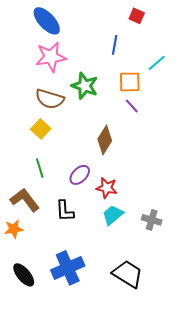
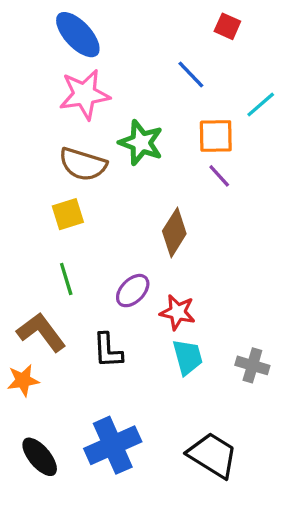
blue line: (115, 45) -> (191, 75), turned -54
yellow square: (41, 129) -> (68, 214), turned 30
cyan trapezoid: (113, 215) -> (188, 357), turned 115

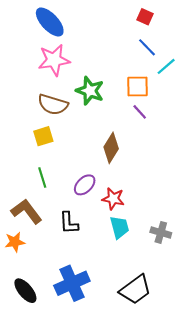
blue line: (191, 75) -> (147, 47), moved
black trapezoid: (212, 455) -> (135, 290), turned 112

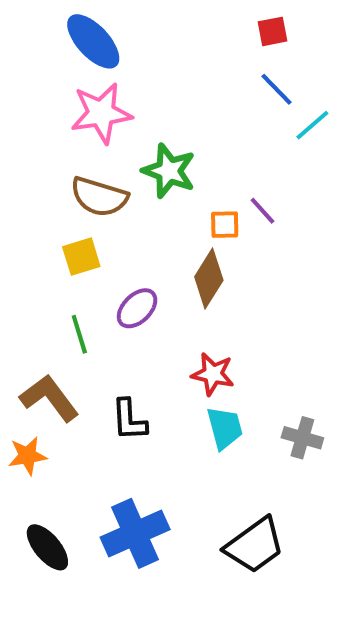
red square: (145, 17) -> (273, 31), turned -35
orange square: (138, 86) -> (225, 225), moved, size x0.7
purple ellipse: (85, 185) -> (137, 308), moved

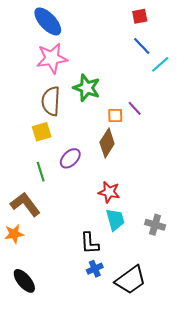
brown semicircle: (99, 197) -> (51, 101), turned 76
black L-shape: (129, 420) -> (90, 243), moved
blue cross: (135, 533) -> (95, 269), moved, size x0.5

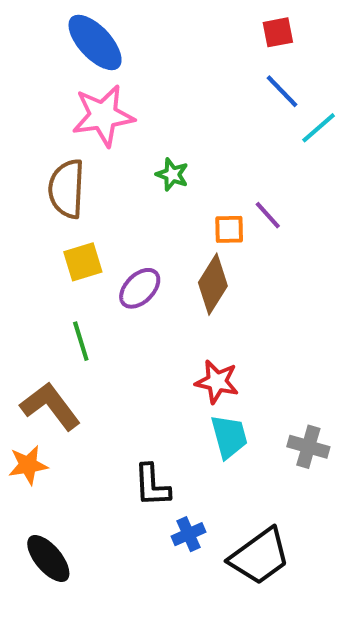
green star: (87, 88) -> (172, 175), size x0.6
brown semicircle: (51, 101) -> (67, 189), moved
purple ellipse: (70, 158) -> (140, 288), moved
black L-shape: (90, 243) -> (152, 485), moved

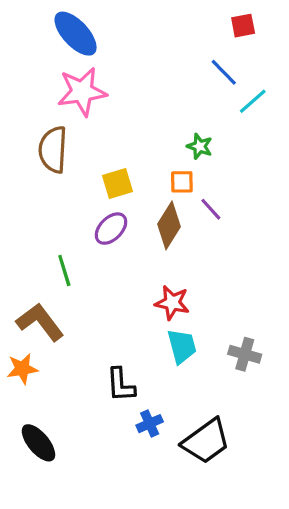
red square: (278, 32) -> (243, 26), moved
green star: (172, 175) -> (200, 146), moved
purple line: (268, 215) -> (211, 209), moved
yellow square: (83, 262) -> (117, 183), moved

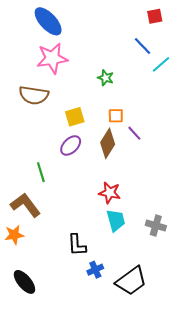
green star: (200, 146) -> (106, 78), moved
brown semicircle: (53, 150) -> (34, 95), turned -84

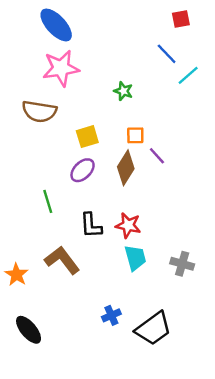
brown L-shape: (26, 205) -> (62, 260), moved
orange star: (14, 235) -> (17, 275), turned -30
black L-shape: (77, 245) -> (91, 225), moved

